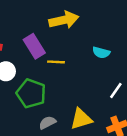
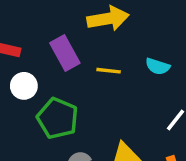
yellow line: (56, 62) -> (109, 71), moved

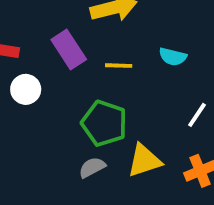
green pentagon: (57, 118) -> (104, 123), moved

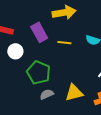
green pentagon: (104, 123) -> (39, 72), moved

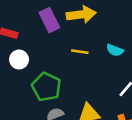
purple rectangle: (39, 32) -> (49, 20), moved

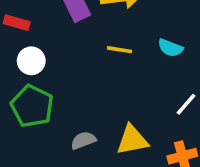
green pentagon: (46, 87) -> (32, 106), moved

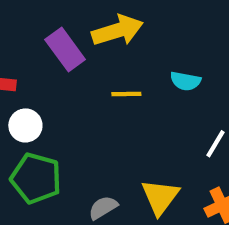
yellow triangle: (132, 140) -> (160, 197), turned -32

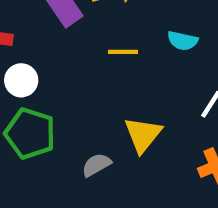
yellow triangle: (160, 197) -> (143, 135), moved

